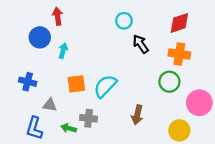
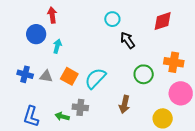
orange cross: (179, 54) -> (174, 62), moved
green circle: (169, 82) -> (144, 74), moved
orange square: (76, 84) -> (69, 76), turned 36
gray triangle: (50, 105) -> (46, 76), moved

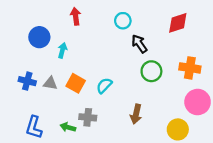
red arrow: (52, 15) -> (76, 16), moved
green circle: (144, 74) -> (151, 71), moved
cyan semicircle: (95, 78) -> (104, 86), size x0.7

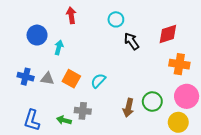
red diamond: (178, 23) -> (168, 34), moved
green circle: (151, 71) -> (152, 102), moved
yellow circle: (178, 129) -> (178, 122), moved

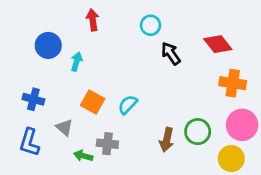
red diamond: (168, 34) -> (218, 44), turned 70
gray triangle: (47, 79) -> (64, 128), moved, turned 32
blue L-shape: (32, 120) -> (29, 142), moved

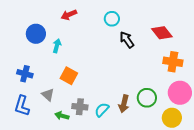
red arrow: (93, 20) -> (69, 15), turned -105
cyan semicircle: (128, 105) -> (102, 110), moved

